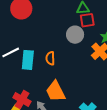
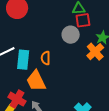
orange trapezoid: (56, 91) -> (36, 81), moved

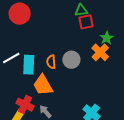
gray circle: (71, 35) -> (71, 60), moved

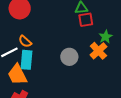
orange semicircle: (51, 62) -> (25, 41), moved, turned -48
orange trapezoid: (43, 85) -> (17, 75), moved

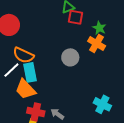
red square: (86, 20) -> (76, 17), turned 35
orange semicircle: (25, 41) -> (23, 55), size x1.5

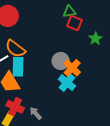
orange cross: (97, 44) -> (72, 68), moved
cyan cross: (102, 104) -> (67, 83), moved

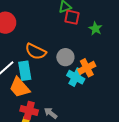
orange semicircle: (15, 49) -> (36, 51), moved
orange cross: (72, 68) -> (87, 68), moved, turned 30

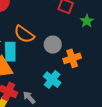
cyan cross: (76, 77) -> (52, 80), moved

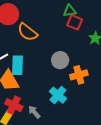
orange semicircle: (24, 34) -> (28, 32), moved

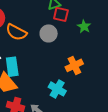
gray circle: (60, 60) -> (49, 33), moved

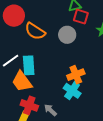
orange cross: (74, 65) -> (76, 75), moved

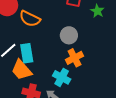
gray circle: (67, 35) -> (69, 35), moved
cyan cross: (72, 91) -> (62, 77), moved

